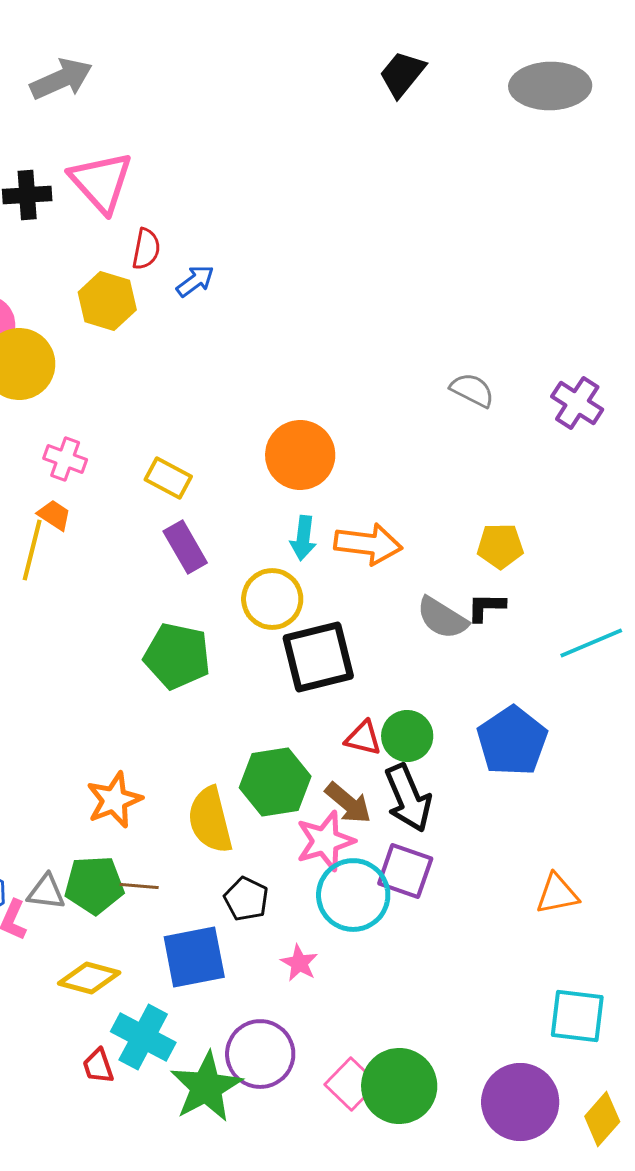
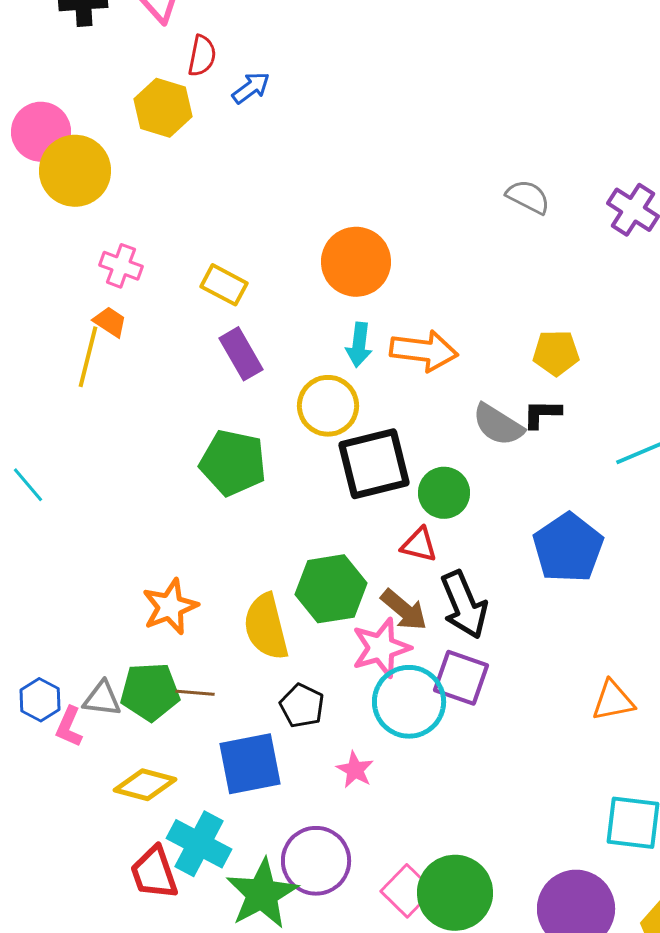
green circle: (407, 736) -> (444, 493), moved
red trapezoid: (98, 1066) -> (154, 873), size x1.5

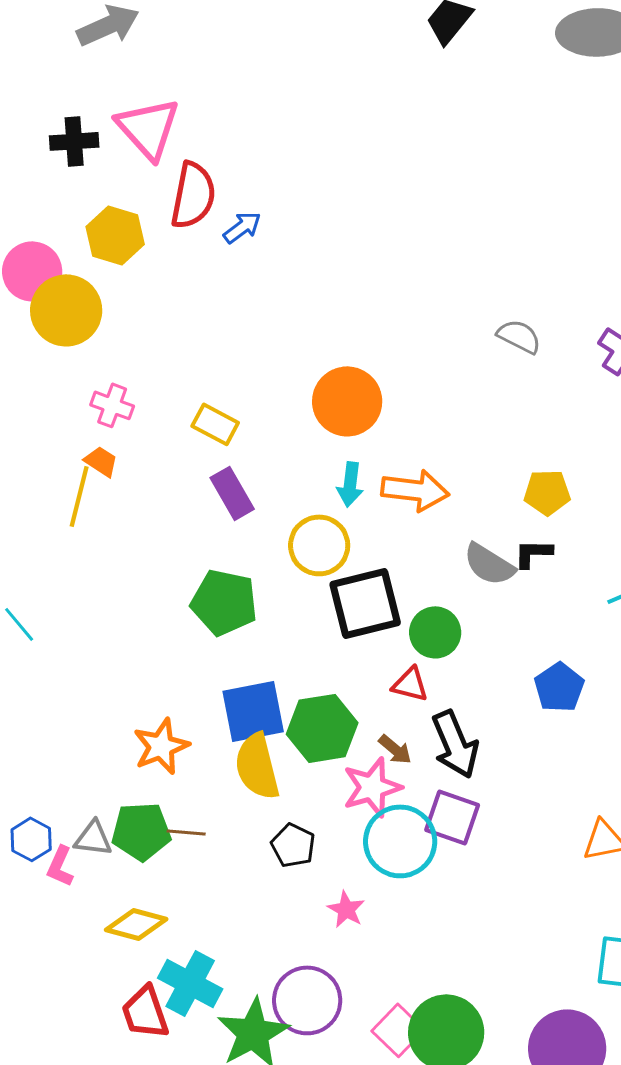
red semicircle: (202, 56) -> (193, 195), size x1.6
yellow hexagon: (163, 108) -> (115, 235), moved
blue pentagon: (568, 548) -> (559, 687), size x0.7
brown arrow: (404, 610) -> (395, 749), size x0.7
blue square: (250, 764) -> (253, 711), moved

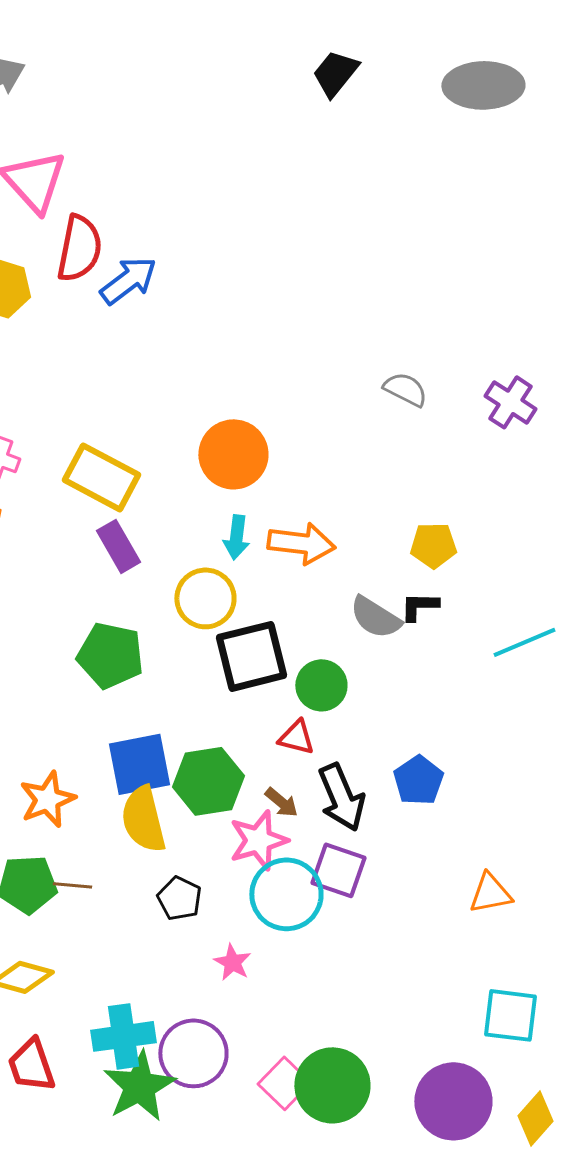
blue arrow: (242, 227) -> (128, 280), size x1.5
yellow rectangle: (215, 424) -> (101, 477), size x1.6
blue pentagon: (559, 687) -> (418, 780), moved
cyan cross: (190, 983) -> (123, 1036), moved, turned -36

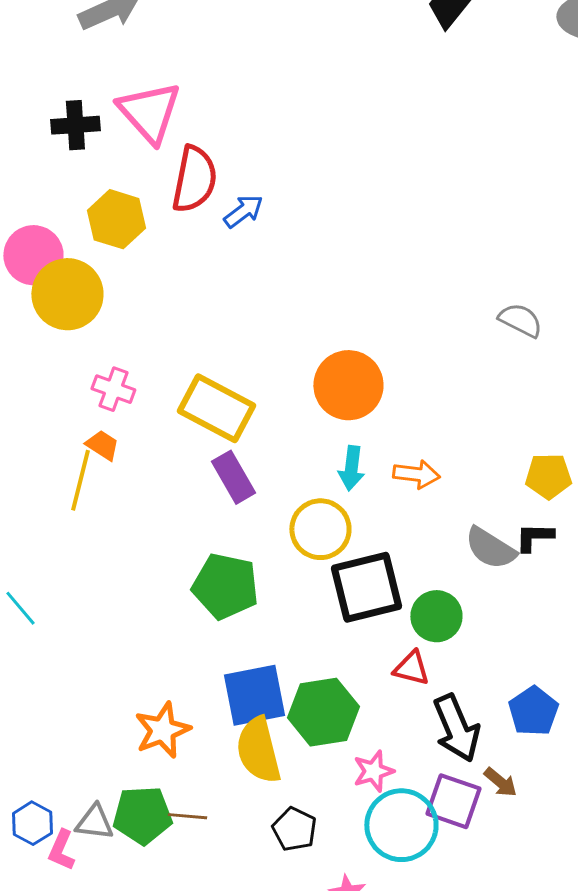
blue arrow: (128, 280) -> (243, 211), size x0.7
orange arrow: (301, 543) -> (416, 474), size x0.7
brown arrow: (281, 802) -> (500, 782), moved
pink star: (258, 840) -> (373, 771), size x0.7

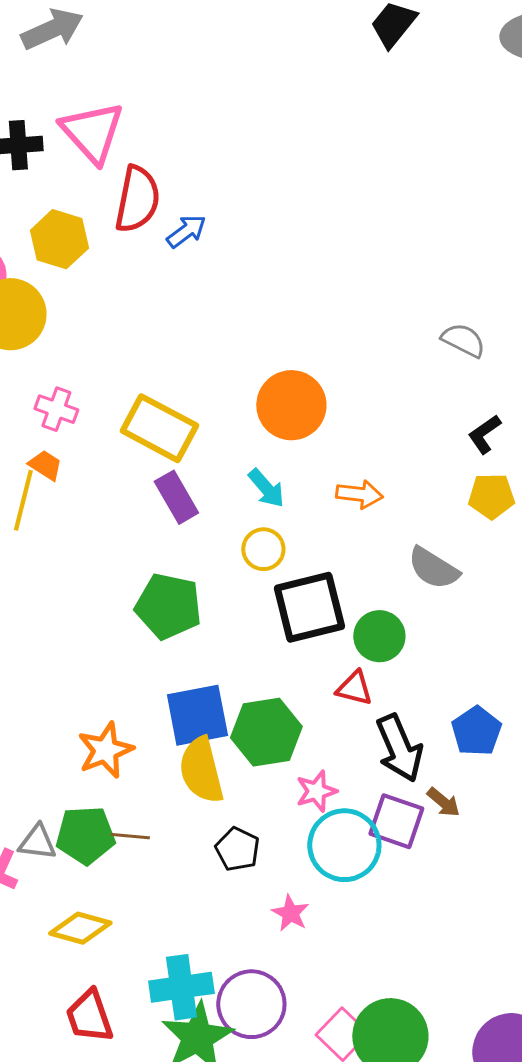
cyan arrow: (351, 468) -> (266, 488), moved, turned -48
yellow circle: (320, 529) -> (263, 549), size x0.7
black L-shape: (534, 537) -> (484, 434), moved, turned -36

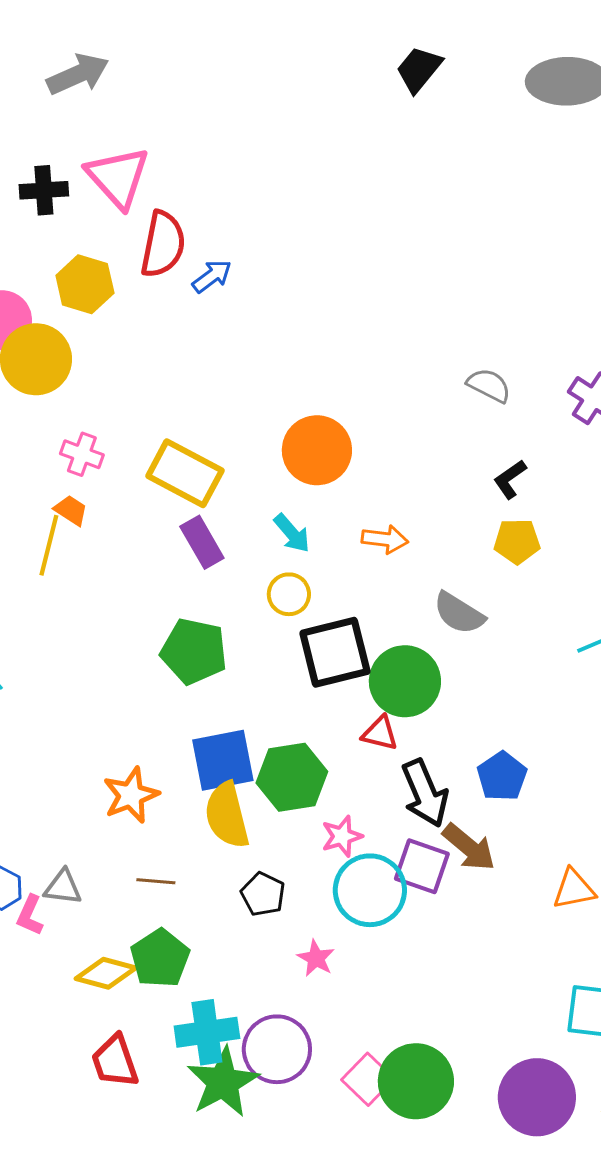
green circle: (379, 636) -> (405, 681), size x1.4
brown arrow: (443, 802) -> (469, 847), size x1.6
green pentagon: (85, 835) -> (160, 958), moved, turned -30

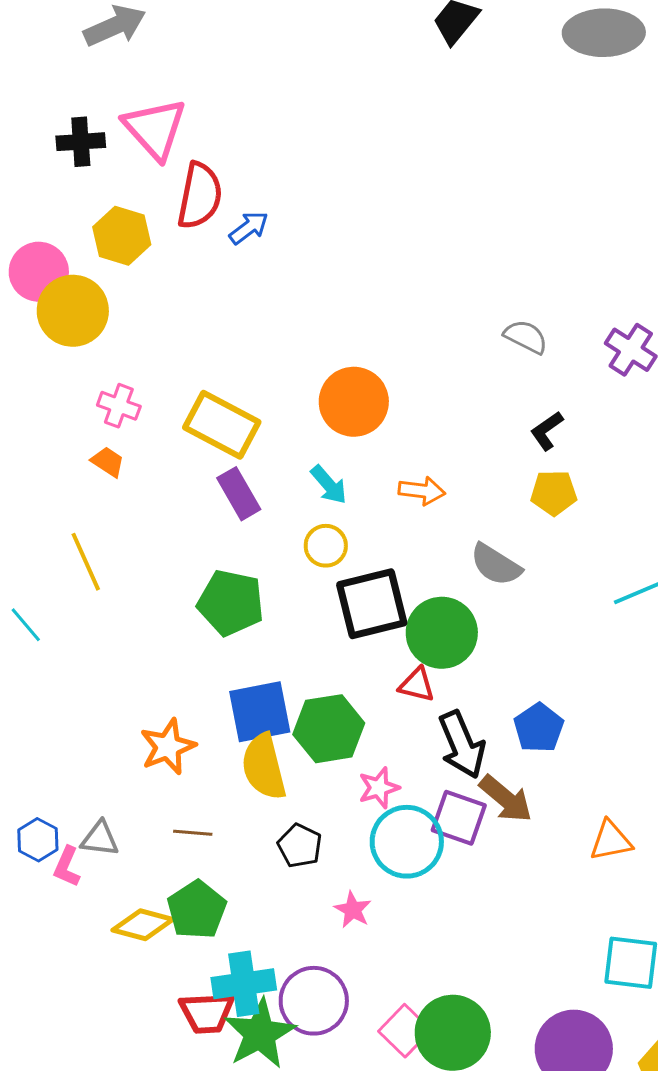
yellow line: (49, 545) -> (86, 562), moved, turned -38
red trapezoid: (115, 1061) -> (207, 1013), moved, turned -74

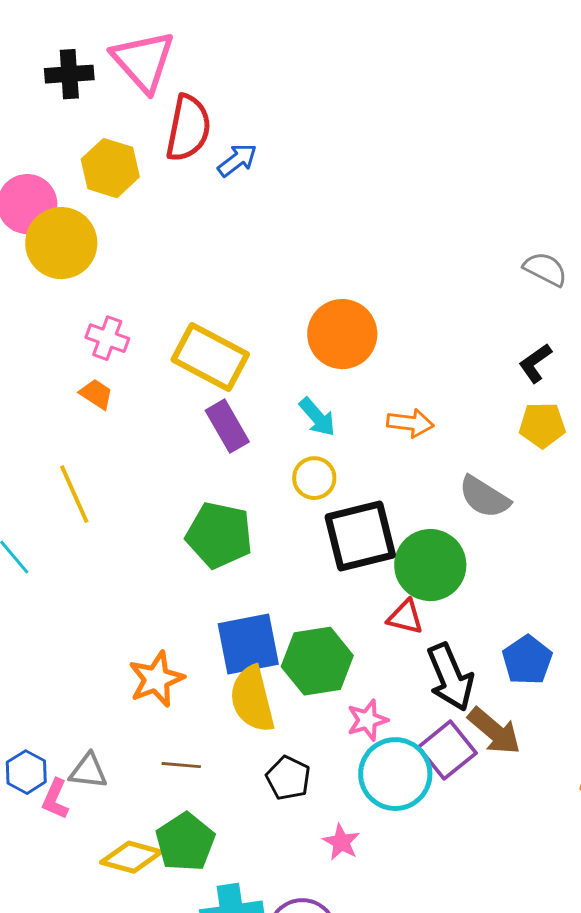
gray semicircle: (526, 337) -> (545, 269), moved
purple square: (459, 818) -> (447, 750), turned 32

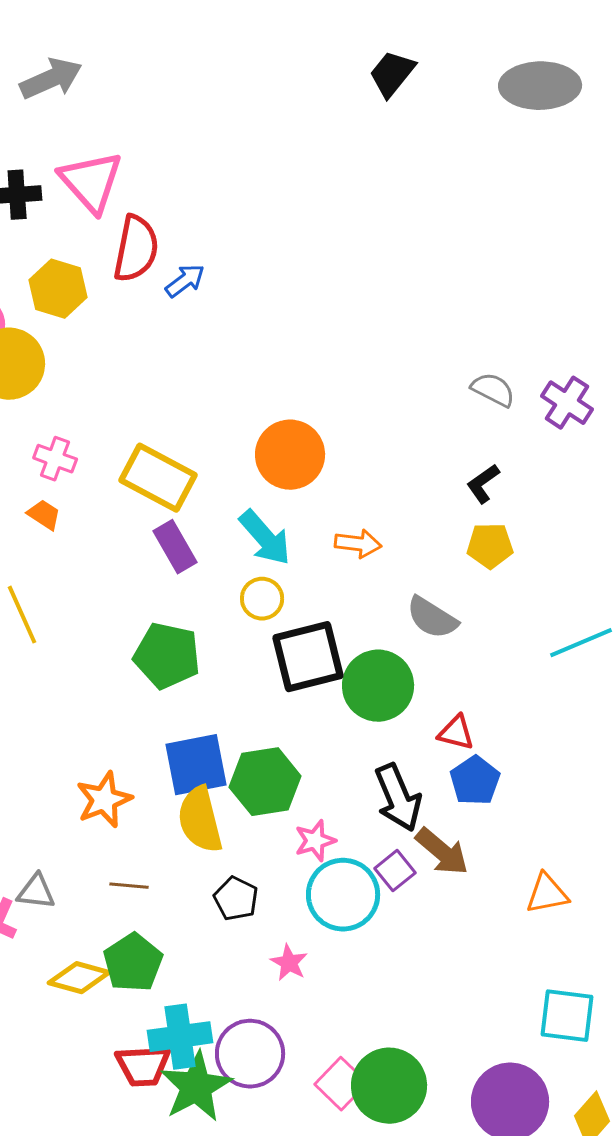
cyan arrow: (317, 417) -> (265, 538), size x1.4
red triangle: (405, 617) -> (456, 733), moved
purple square: (447, 750) -> (395, 871), size x0.7

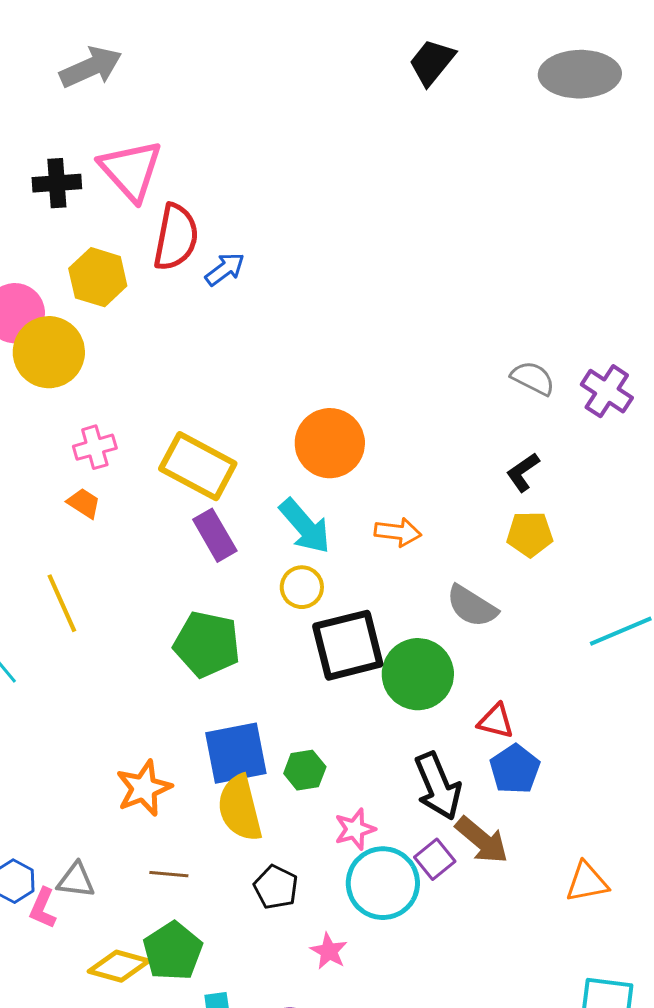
pink cross: (55, 459) -> (95, 447), turned -36
green hexagon: (265, 782) -> (305, 770), size x0.6

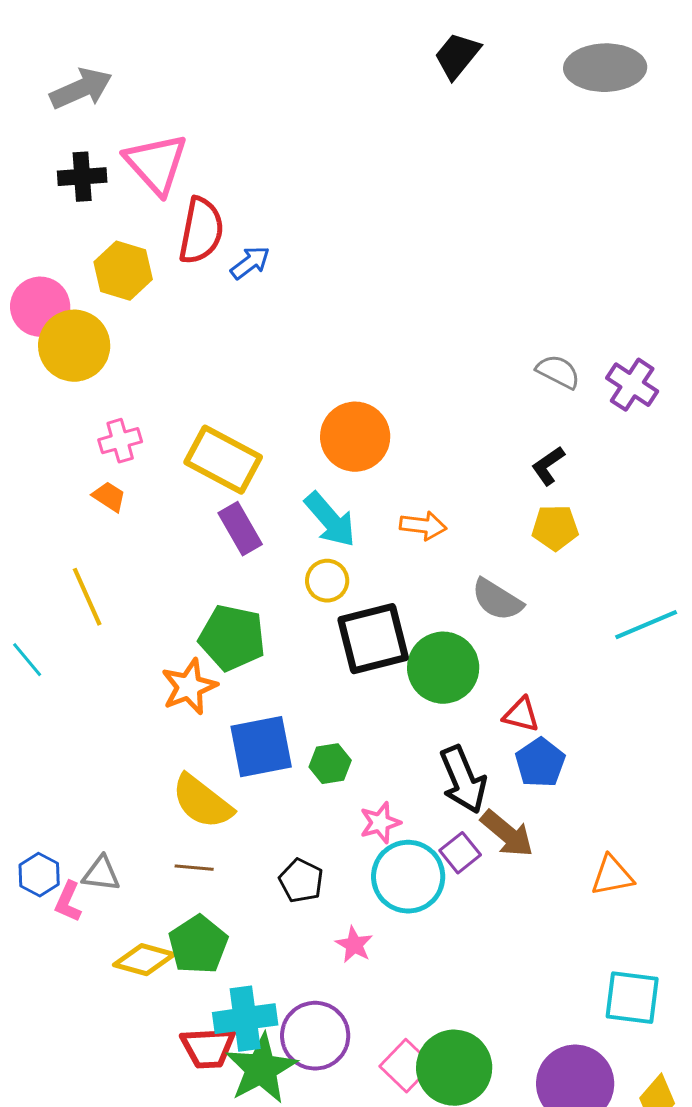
gray arrow: (91, 67) -> (81, 89), moved
orange star: (144, 788) -> (189, 687), moved
yellow semicircle: (240, 808) -> (202, 802), moved, turned -38

